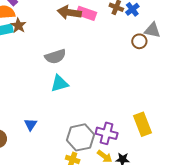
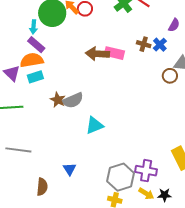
brown star: (18, 25) -> (58, 100), moved
gray semicircle: (55, 56) -> (73, 100), moved

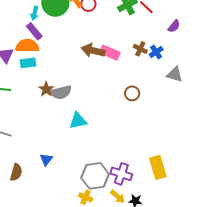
purple semicircle: (174, 25) -> (174, 26), moved
brown circle: (170, 76) -> (132, 93), moved

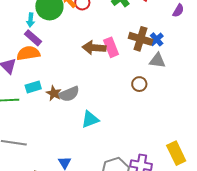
purple semicircle: (174, 26) -> (178, 11), moved
brown cross: (140, 49) -> (141, 39), size x1.6
pink rectangle: (110, 53) -> (111, 47), turned 54
cyan rectangle: (28, 63) -> (33, 87), moved
gray triangle: (175, 74) -> (157, 60), moved

